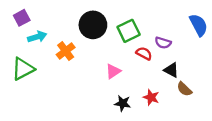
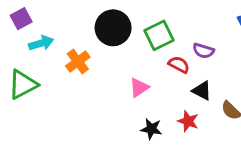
black triangle: (171, 70) -> (202, 91), moved

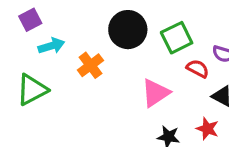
pink triangle: (139, 88) -> (155, 93), size x1.4

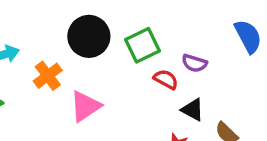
pink triangle: (155, 93) -> (85, 106), moved

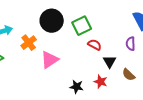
purple semicircle: (194, 63) -> (131, 44), moved, turned 72
black triangle: (193, 110) -> (110, 62), turned 32

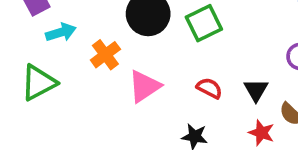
red semicircle: (95, 45) -> (209, 88), moved
red star: (101, 82) -> (261, 133), moved

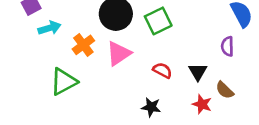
green triangle: (38, 83) -> (64, 82), moved
pink triangle: (144, 86) -> (119, 53), moved

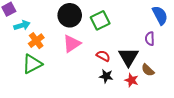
orange cross: (83, 45) -> (36, 41), moved
black triangle: (198, 72) -> (128, 57), size x1.5
black star: (151, 107) -> (106, 76), moved

